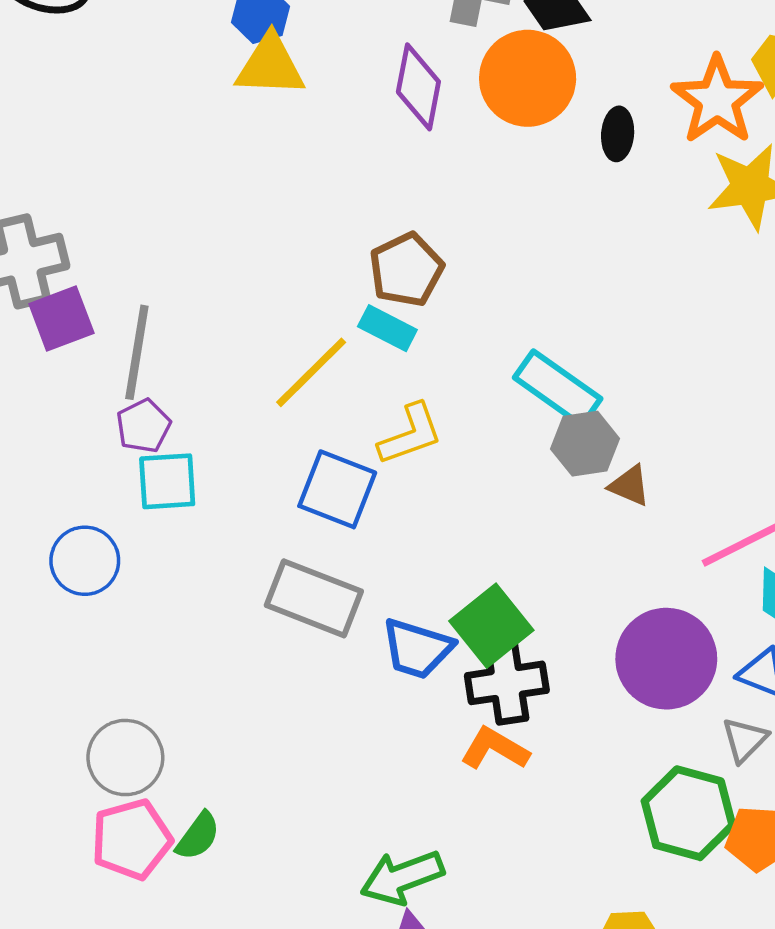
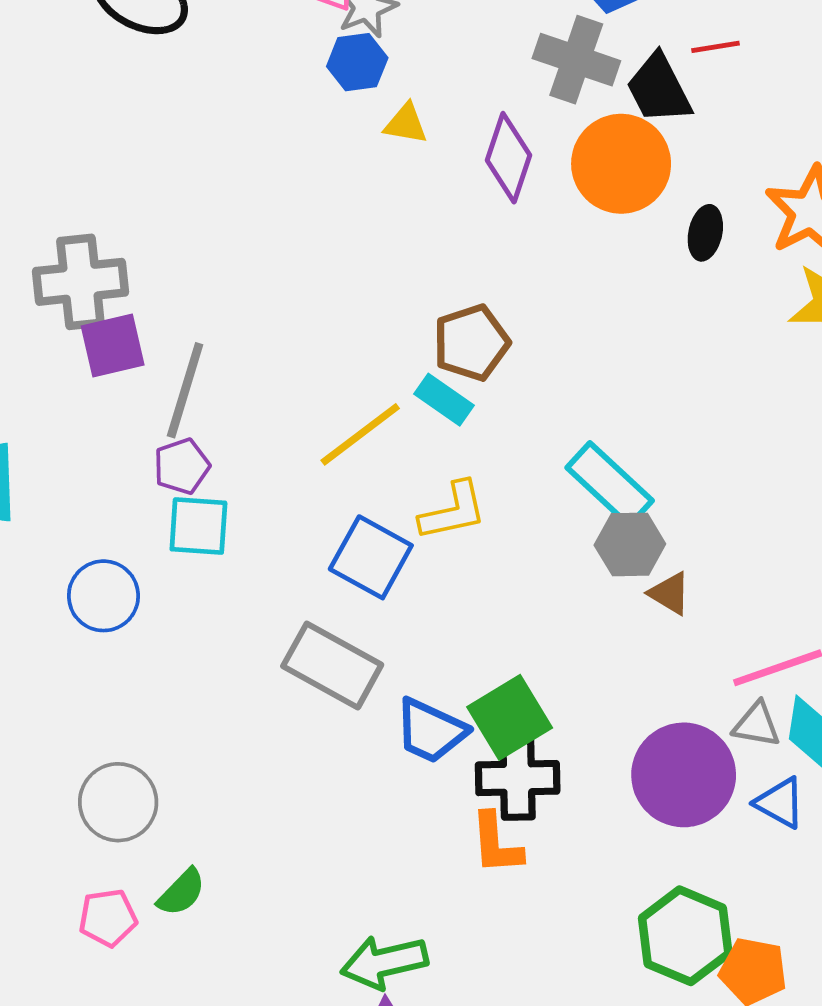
yellow triangle: (270, 66) -> (406, 124), moved, size x0.6
gray triangle: (745, 740) -> (757, 725), moved, turned 48
orange L-shape: (495, 749) -> (496, 844), turned -132
pink pentagon: (132, 839) -> (108, 918), moved, size x0.7

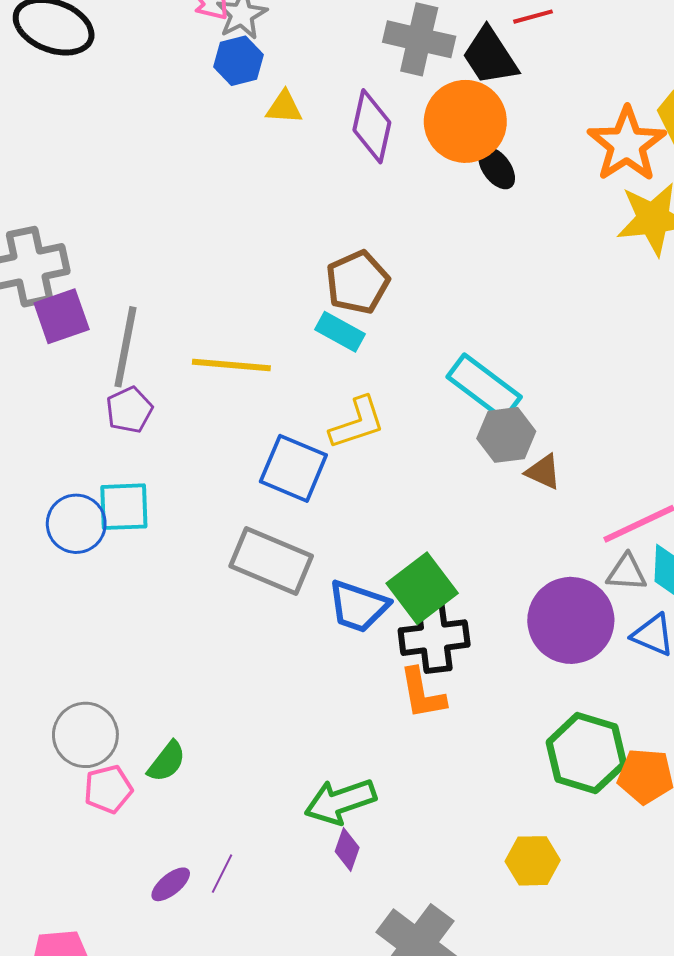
black ellipse: (705, 233) -> (497, 168), moved, turned -42
yellow line: (360, 434) -> (231, 365), moved, turned 48
cyan square: (198, 526) -> (124, 507), moved
gray circle: (118, 802) -> (85, 735), moved

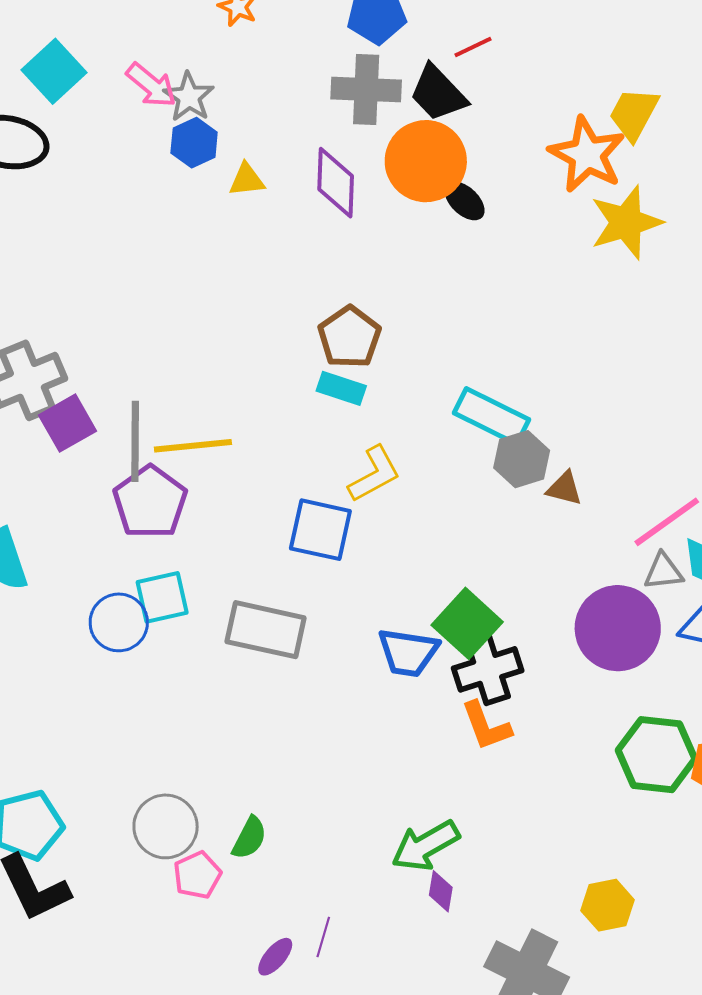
yellow line: (231, 365) -> (193, 446), moved
purple pentagon: (129, 410) -> (150, 502), size x1.6
gray rectangle: (271, 561) -> (266, 630), moved
yellow hexagon: (533, 861) -> (607, 905), moved

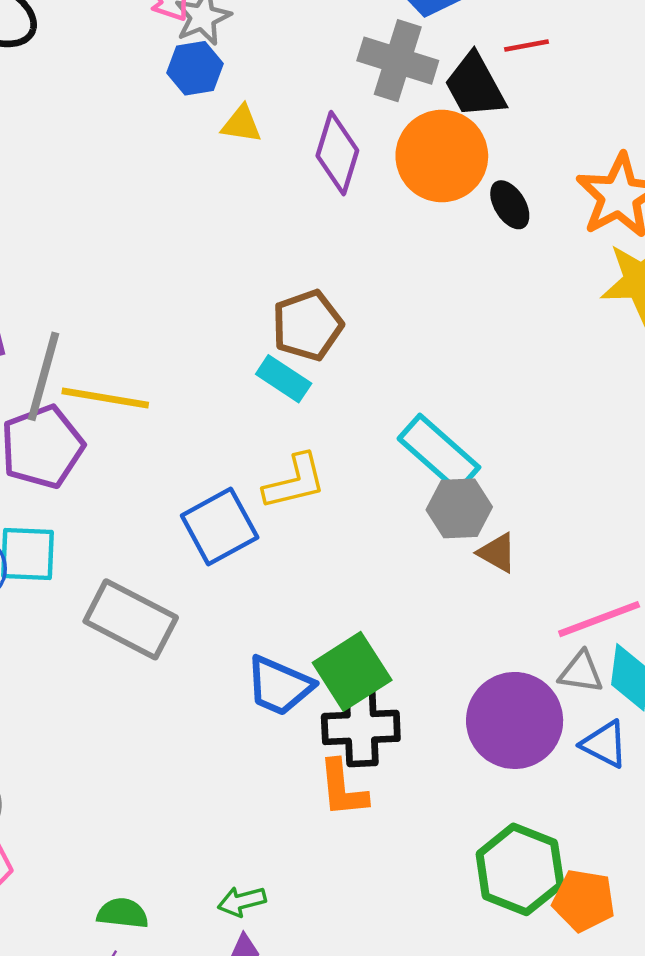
black ellipse: (465, 201) -> (510, 205), moved
blue square: (320, 530) -> (220, 527), turned 34
green semicircle: (249, 838) -> (123, 913), moved, turned -126
green arrow: (425, 846) -> (242, 901), size x0.6

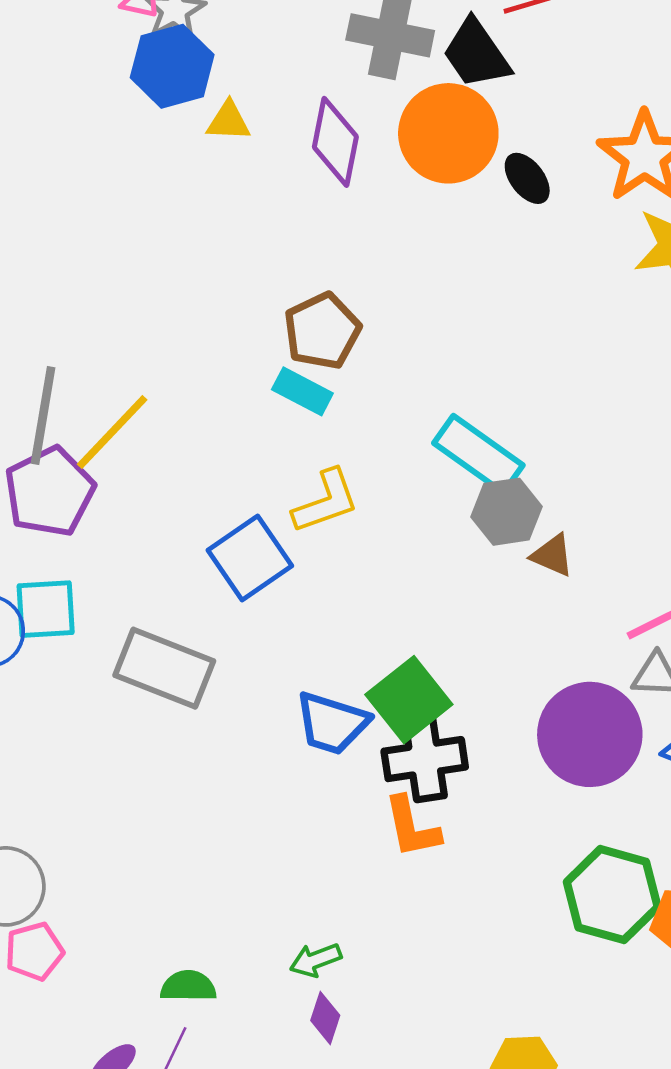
blue hexagon: (195, 68) -> (172, 66), size x1.4
yellow line: (105, 398) -> (112, 432), turned -50

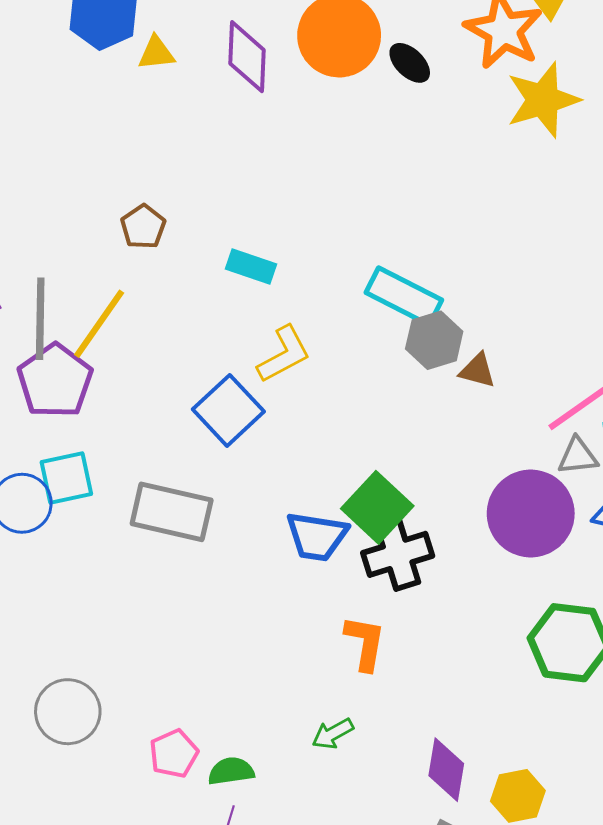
brown pentagon: (322, 331) -> (143, 227), moved, size x0.7
orange L-shape: (412, 827) -> (365, 643), moved, turned -150
pink pentagon: (34, 951) -> (174, 754), moved
purple diamond: (325, 1018) -> (446, 770), moved, size x1.5

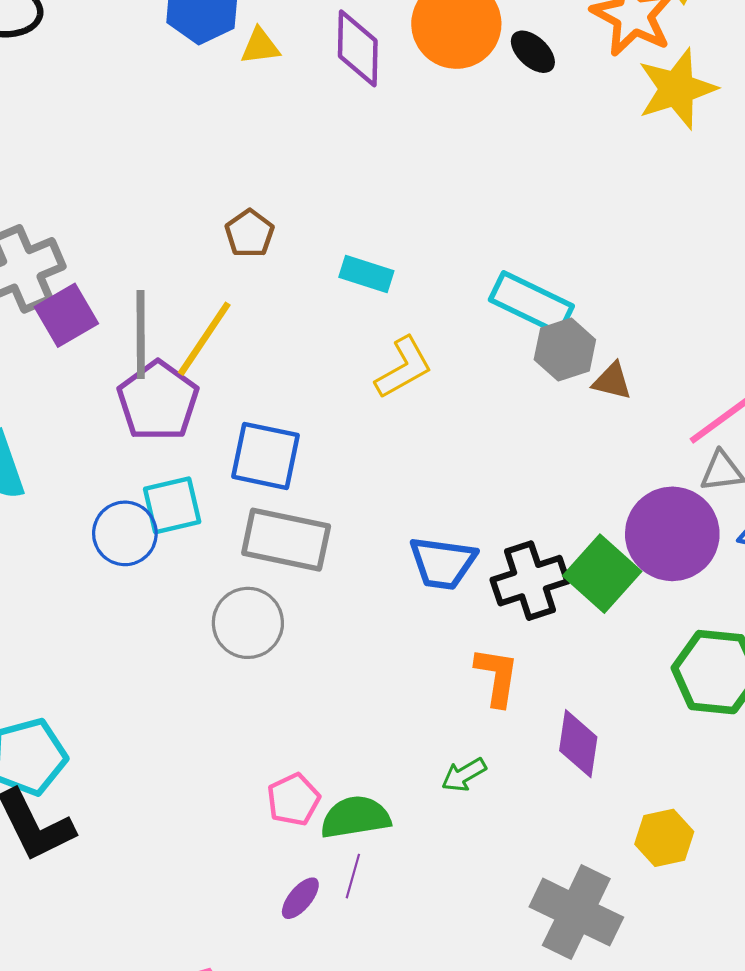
blue square: (228, 410) -> (265, 456), moved, turned -34
green square: (377, 507) -> (602, 574), moved
gray circle: (68, 712) -> (248, 623), moved
purple diamond: (446, 770) -> (578, 744), moved
green semicircle: (231, 771) -> (355, 817), size x1.4

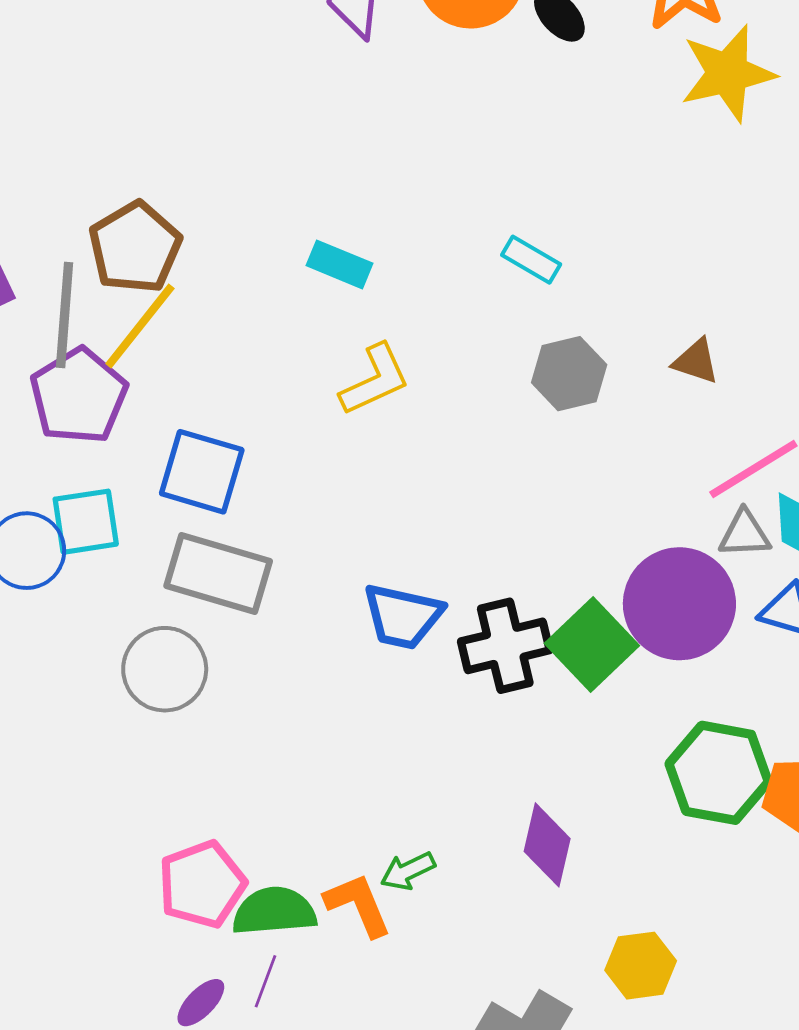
brown pentagon: (250, 233) -> (135, 247), moved, size x1.6
cyan rectangle: (531, 303) -> (531, 260), moved, size x0.6
brown triangle: (612, 381) -> (696, 361), moved
orange L-shape: (497, 677) -> (358, 905), moved, turned -36
pink pentagon: (293, 800) -> (202, 884), size x1.4

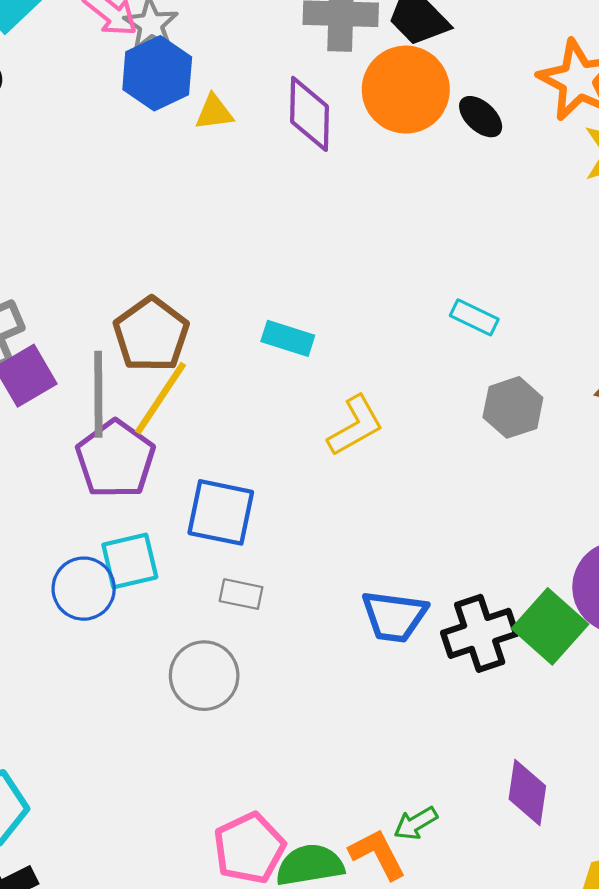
cyan rectangle: (339, 264) -> (288, 338), moved
gray rectangle: (218, 573) -> (241, 594), size x0.5

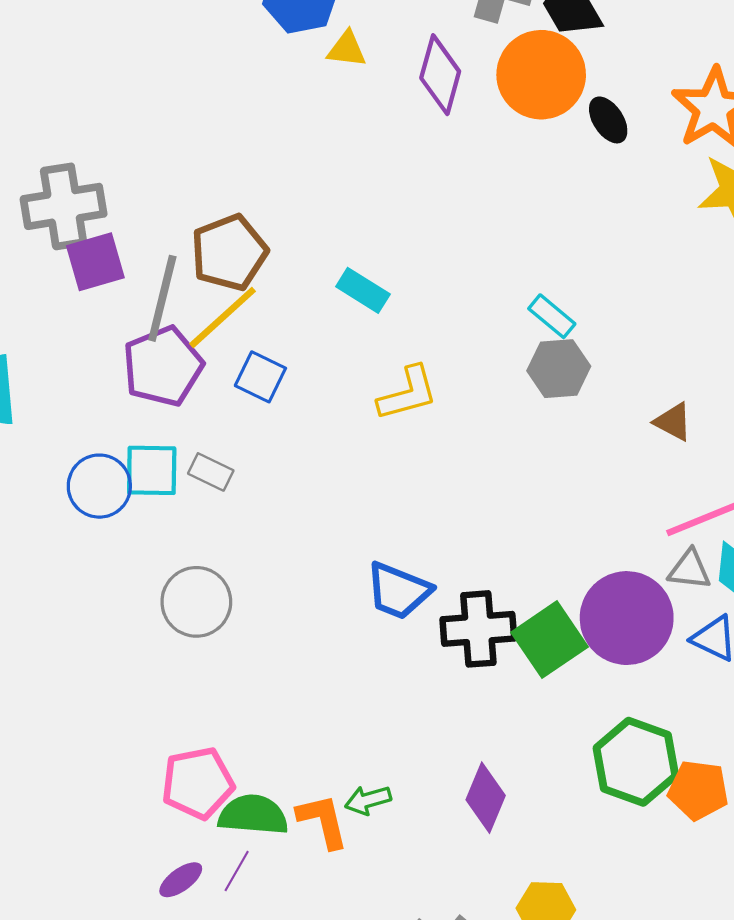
gray hexagon: (513, 407) -> (559, 369), moved
blue square: (221, 512) -> (260, 377), moved, size x0.7
gray rectangle: (241, 594) -> (211, 472), moved

